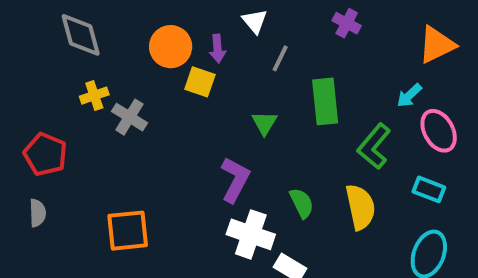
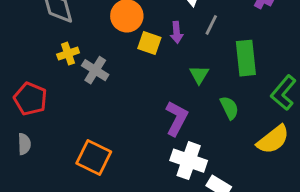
purple arrow: (218, 49) -> (177, 32), moved
green semicircle: (302, 203) -> (229, 108), moved
yellow semicircle: (360, 207) -> (273, 139), turned 64
orange square: (128, 231) -> (94, 158), turned 32

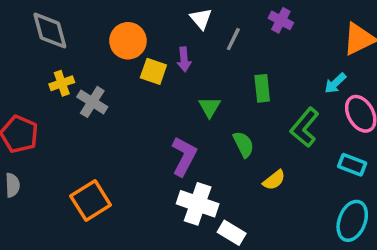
gray line: (211, 25) -> (233, 39), moved
green rectangle: (246, 58) -> (262, 88), size x0.7
yellow semicircle: (273, 139) -> (274, 180), moved, size x0.6
orange square: (94, 158) -> (91, 200), turned 32

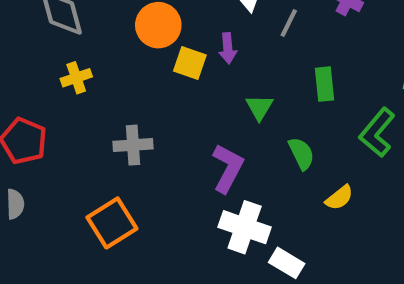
gray cross: (92, 102) -> (133, 145), moved, turned -36

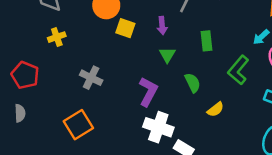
purple arrow: (228, 48) -> (162, 26), moved
gray cross: (133, 145) -> (91, 78), turned 30

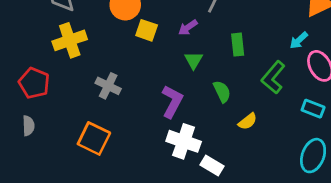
purple arrow: (162, 26) -> (188, 28), turned 60
yellow cross: (57, 37) -> (70, 40), size x1.6
orange square: (78, 125) -> (94, 138), turned -32

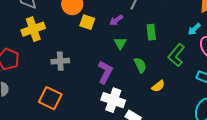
gray cross: (108, 86) -> (60, 61), turned -30

